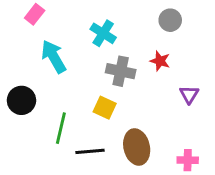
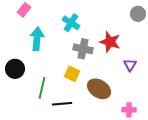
gray circle: (170, 20) -> (138, 14), moved
cyan arrow: (54, 57) -> (37, 39), turned 35
red star: (160, 61) -> (110, 42), size x1.5
brown ellipse: (137, 147) -> (99, 89), moved, turned -45

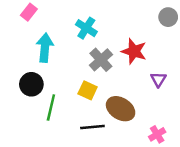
gray cross: (83, 49) -> (101, 60), turned 36
black circle: (15, 69) -> (31, 84), moved
black line: (62, 104) -> (92, 127), moved
pink cross: (129, 110) -> (157, 134), turned -32

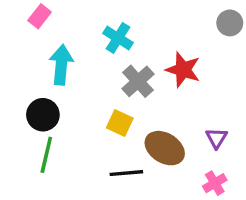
purple triangle: (158, 79) -> (216, 138), moved
green line: (51, 107) -> (46, 155), moved

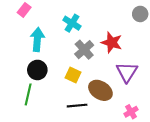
black circle: (43, 115) -> (37, 70), moved
purple triangle: (216, 138) -> (127, 72), moved, size x1.6

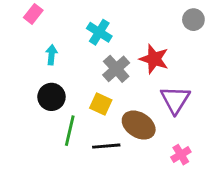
cyan arrow: (37, 39) -> (51, 55), size x0.6
green line: (28, 94) -> (70, 131), moved

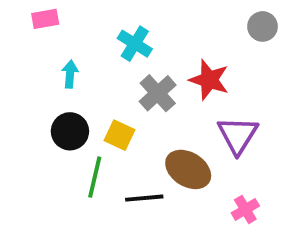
pink rectangle: (33, 14) -> (45, 19), turned 42
yellow square: (101, 104) -> (120, 135), moved

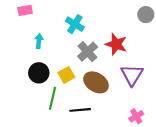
yellow square: (120, 135) -> (66, 75), turned 35
brown ellipse: (188, 169) -> (96, 82), moved

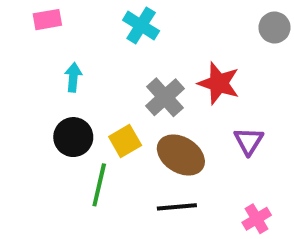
cyan cross: (75, 24) -> (141, 26), moved
purple triangle: (132, 75) -> (249, 141), size x0.7
black line: (80, 110) -> (177, 207), moved

